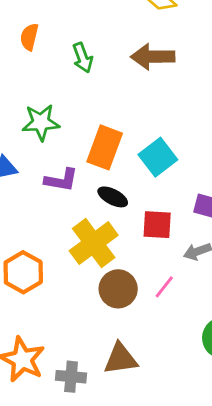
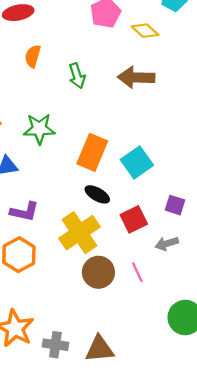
purple L-shape: (61, 180) -> (24, 212), moved
red square: (157, 225) -> (134, 219), turned -32
pink line: (164, 287) -> (137, 272), turned -66
brown triangle: (121, 359) -> (100, 349), moved

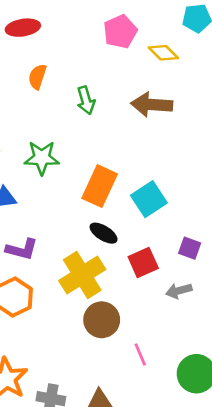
pink line: (137, 272) -> (140, 354), moved

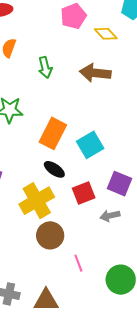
purple square: (190, 248) -> (120, 184), size x1.4

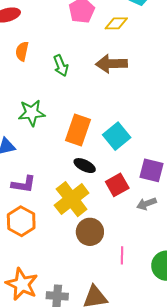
yellow diamond: (106, 34) -> (116, 23), turned -40
pink line: (78, 263) -> (122, 255), turned 30

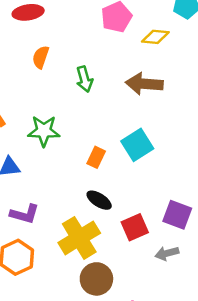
orange rectangle: (78, 130) -> (96, 157), size x0.6
cyan square: (117, 136) -> (137, 145), moved

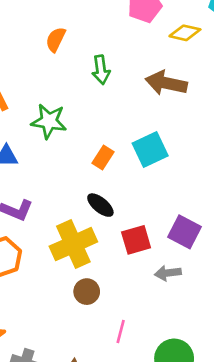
brown circle: (96, 279) -> (87, 292), size x0.7

